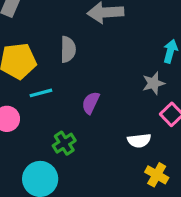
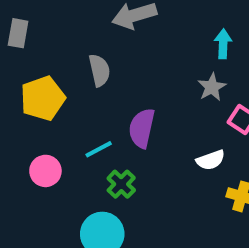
cyan line: (41, 93) -> (99, 149), moved
purple semicircle: (91, 103) -> (142, 128), size x1.4

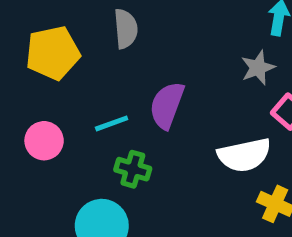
white semicircle: (211, 160) -> (244, 155), size x1.5
green cross: (121, 184) -> (133, 169), turned -36

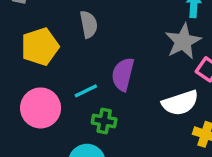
gray star: (258, 68) -> (183, 41), size x1.5
pink circle: (44, 141) -> (41, 108), size x1.5

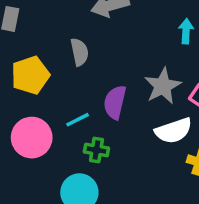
gray star: (183, 41) -> (163, 86), moved

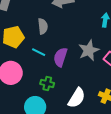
cyan line: (78, 120) -> (39, 52), moved, turned 48
white semicircle: (174, 131) -> (77, 98), moved, turned -45

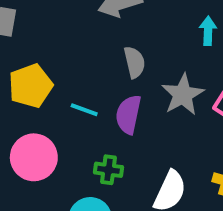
gray semicircle: (43, 26) -> (135, 62), moved

